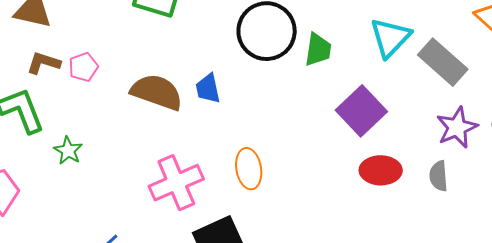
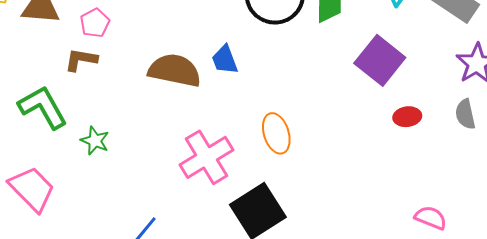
brown L-shape: (44, 63) -> (81, 60), moved
pink pentagon: (83, 67) -> (95, 23), moved
red ellipse: (381, 170) -> (407, 117), size x0.7

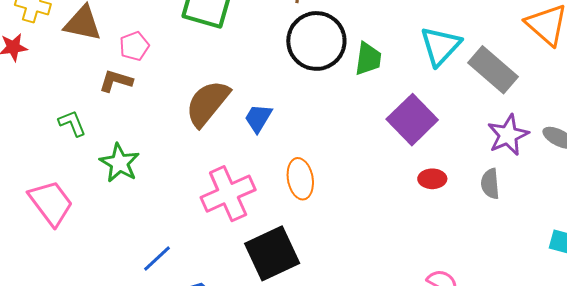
blue trapezoid: (225, 60) -> (258, 118), moved, turned 44
brown semicircle: (175, 70) -> (207, 103), turned -70
green L-shape: (43, 107) -> (72, 123), size x0.6
green star: (95, 141) -> (119, 163), size x1.4

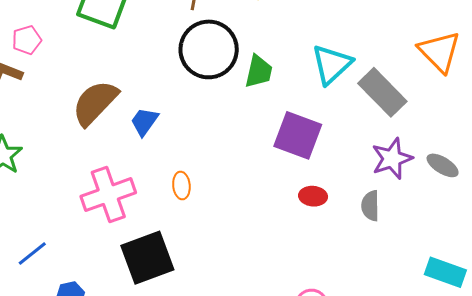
purple square: (412, 120) -> (298, 135), turned -30
orange ellipse: (300, 179) -> (181, 186), size x0.7

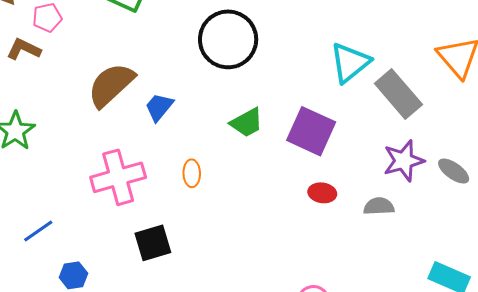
green trapezoid: (259, 71) -> (247, 123), moved, turned 45
gray semicircle: (370, 206) -> (379, 206), turned 84
black square: (147, 258) -> (153, 243), size x0.7

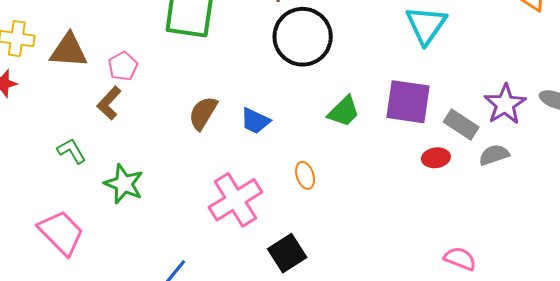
brown L-shape: (24, 49) -> (109, 103), turned -56
brown semicircle: (111, 85) -> (203, 113), size x0.7
gray rectangle: (398, 94) -> (461, 125), moved, size x0.7
blue trapezoid: (159, 107) -> (255, 121), turned -88

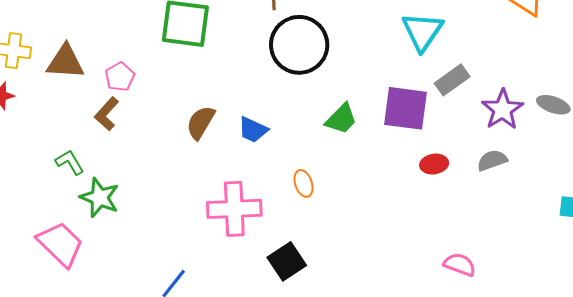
gray rectangle: (461, 125) -> (452, 80), moved, turned -68
green star: (124, 184) -> (100, 198), moved
pink cross: (235, 200) -> (234, 209), turned 30

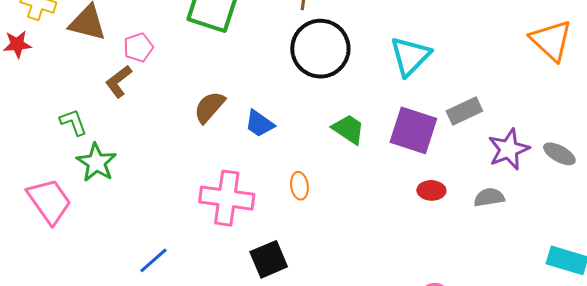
cyan triangle: (422, 31) -> (410, 56), moved
green trapezoid: (341, 119) -> (348, 129), turned -111

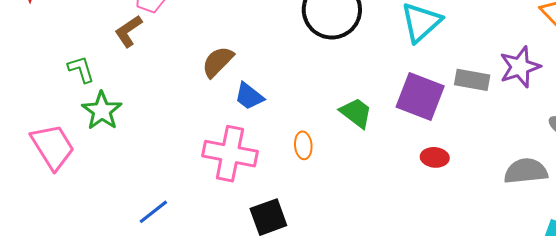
gray rectangle: (464, 111) -> (472, 80), turned 32
blue trapezoid: (260, 124) -> (249, 96), moved
green trapezoid: (348, 129) -> (356, 113), moved
purple star: (509, 149) -> (520, 67), moved
gray semicircle: (489, 197) -> (526, 171), moved, size x1.4

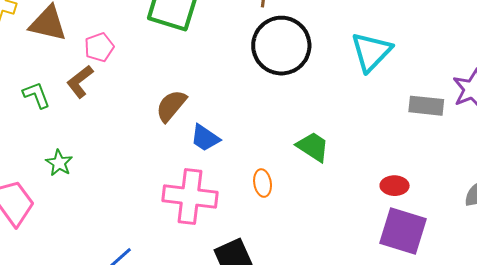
green L-shape: (81, 69) -> (36, 95), moved
purple square: (420, 97) -> (403, 231), moved
green star: (102, 111) -> (59, 163), size x0.7

